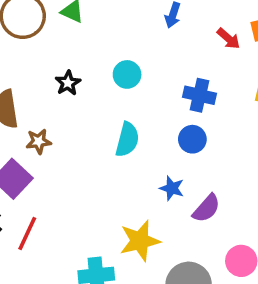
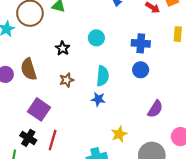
brown star: (39, 141) -> (67, 80), moved
blue star: (172, 188) -> (98, 99), moved
yellow star: (140, 241) -> (119, 134), size x0.7

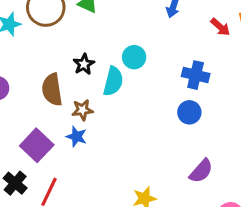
brown semicircle: (29, 69) -> (52, 90), moved
cyan semicircle: (103, 76) -> (113, 81), moved
blue star: (98, 99) -> (76, 137), moved

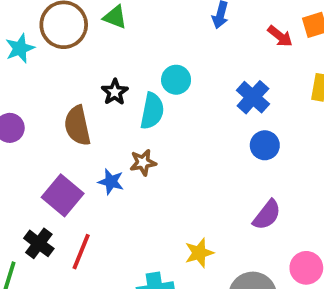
blue cross: (196, 75) -> (253, 97), turned 32
brown star: (82, 110) -> (143, 163), moved
blue circle: (189, 112) -> (265, 145), moved

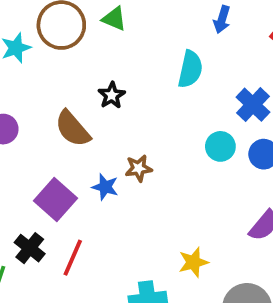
cyan circle: (176, 80) -> (220, 146), moved
cyan semicircle: (152, 111) -> (190, 69), moved
brown semicircle: (77, 126) -> (73, 129), turned -30

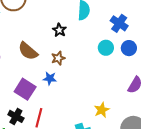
black star: (112, 95) -> (59, 30), moved
brown star: (139, 168) -> (58, 58), moved

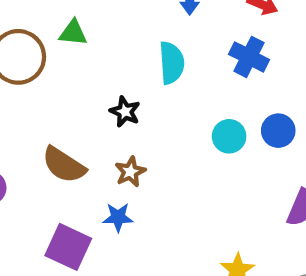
blue cross: (119, 23) -> (249, 57), moved

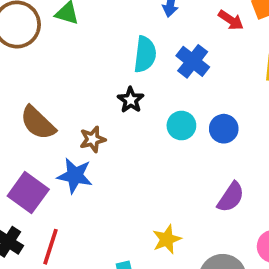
blue cross: (249, 57) -> (193, 61), moved
black star: (125, 112) -> (131, 100), moved
blue star: (118, 217) -> (75, 176), size x1.4

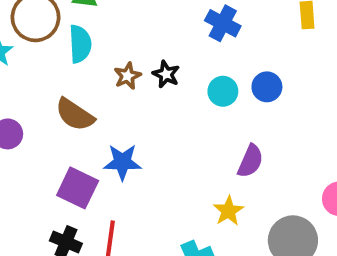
cyan semicircle: (145, 54) -> (80, 44), moved
brown star: (93, 139) -> (127, 76), moved
purple semicircle: (231, 197) -> (250, 161), moved

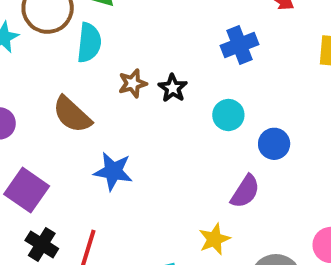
blue cross: (223, 23) -> (240, 45), turned 32
blue circle: (267, 87) -> (274, 144), moved
purple square: (78, 188) -> (27, 190), moved

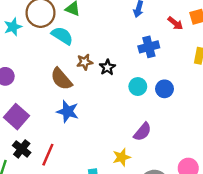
cyan semicircle: (89, 43) -> (62, 36), turned -70
brown semicircle: (72, 115) -> (61, 79), moved
blue circle: (274, 144) -> (164, 89), moved

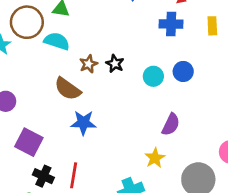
blue cross: (149, 47) -> (171, 24), moved, turned 30

